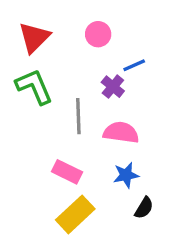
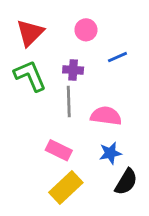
purple cross: (113, 87) -> (73, 70), moved, turned -36
black semicircle: (144, 208) -> (126, 182), size x1.4

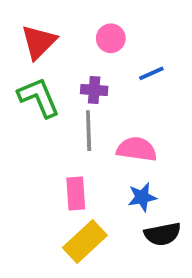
pink rectangle: (59, 150) -> (76, 193), turned 60
black semicircle: (126, 182) -> (162, 234), turned 48

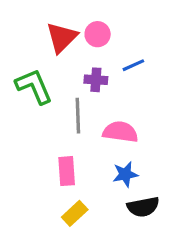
red triangle: (39, 42) -> (62, 37), moved
purple cross: (94, 90) -> (96, 80), moved
yellow rectangle: (85, 241) -> (75, 213), size x0.7

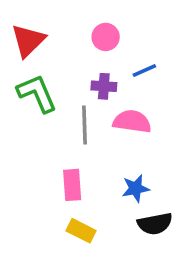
red triangle: (62, 37) -> (28, 40), moved
pink semicircle: (120, 132) -> (132, 122), moved
yellow rectangle: (75, 213) -> (81, 231), turned 70

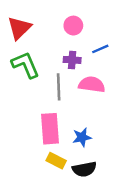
pink rectangle: (72, 185) -> (50, 129), size x1.4
blue star: (136, 188) -> (82, 137), moved
black semicircle: (155, 224) -> (84, 169), moved

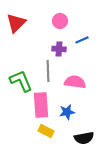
green L-shape: (25, 65) -> (21, 81), moved
pink semicircle: (92, 84) -> (75, 82), moved
black semicircle: (84, 169) -> (84, 138), moved

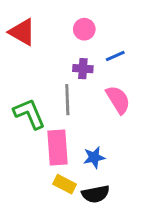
red triangle: (16, 23) -> (22, 32), turned -45
pink semicircle: (75, 82) -> (118, 100), moved, turned 50
black semicircle: (84, 138) -> (96, 194), moved

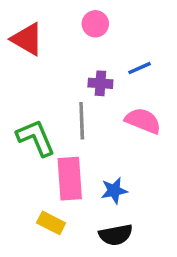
pink circle: (84, 29) -> (95, 24), moved
pink semicircle: (118, 100) -> (143, 121), turned -36
yellow rectangle: (65, 184) -> (51, 223), moved

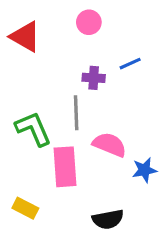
pink semicircle: (143, 121) -> (110, 145), moved
blue star: (114, 191) -> (144, 170), moved
yellow rectangle: (51, 223) -> (25, 208), moved

